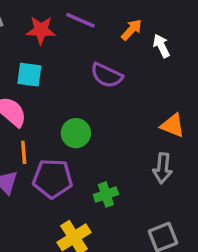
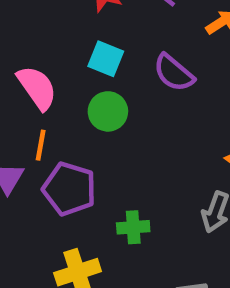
cyan square: (29, 75) -> (106, 59), moved
green circle: (76, 133) -> (108, 111), moved

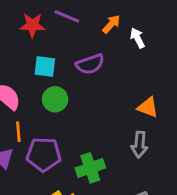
purple semicircle: (174, 73) -> (90, 64), turned -44
green cross: (133, 227) -> (90, 168), size x1.4

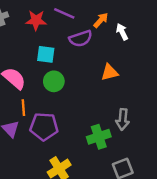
purple semicircle: (90, 64) -> (81, 39), moved
orange triangle: (148, 107) -> (110, 72), moved, turned -36
green cross: (90, 168) -> (99, 137), moved

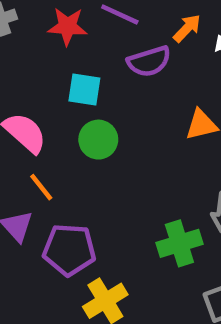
orange line: (23, 108) -> (41, 187), turned -35
purple pentagon: (44, 126) -> (69, 250), moved

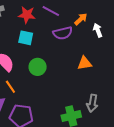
cyan square: (84, 89) -> (26, 38), moved

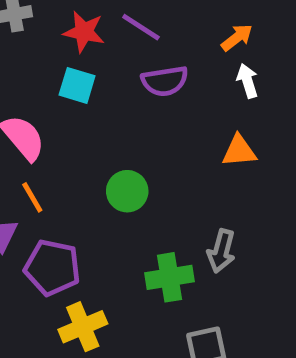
orange arrow: (81, 19) -> (237, 38), moved
orange triangle: (85, 63) -> (239, 151), moved
green circle: (38, 67) -> (127, 191), moved

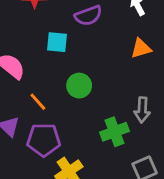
cyan square: (77, 85) -> (57, 42), moved
orange line: (32, 197) -> (38, 102), moved

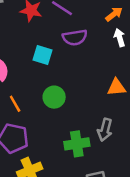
orange triangle: (141, 48) -> (116, 87), moved

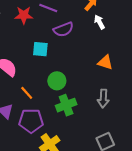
orange triangle: (116, 87) -> (105, 62), turned 35
green cross: (77, 144) -> (66, 105), moved

